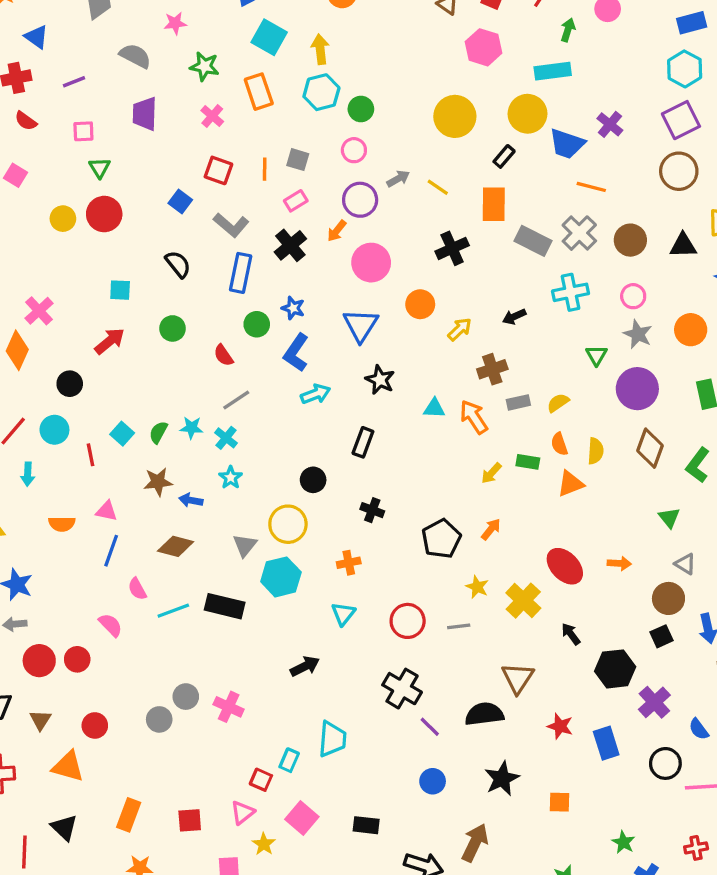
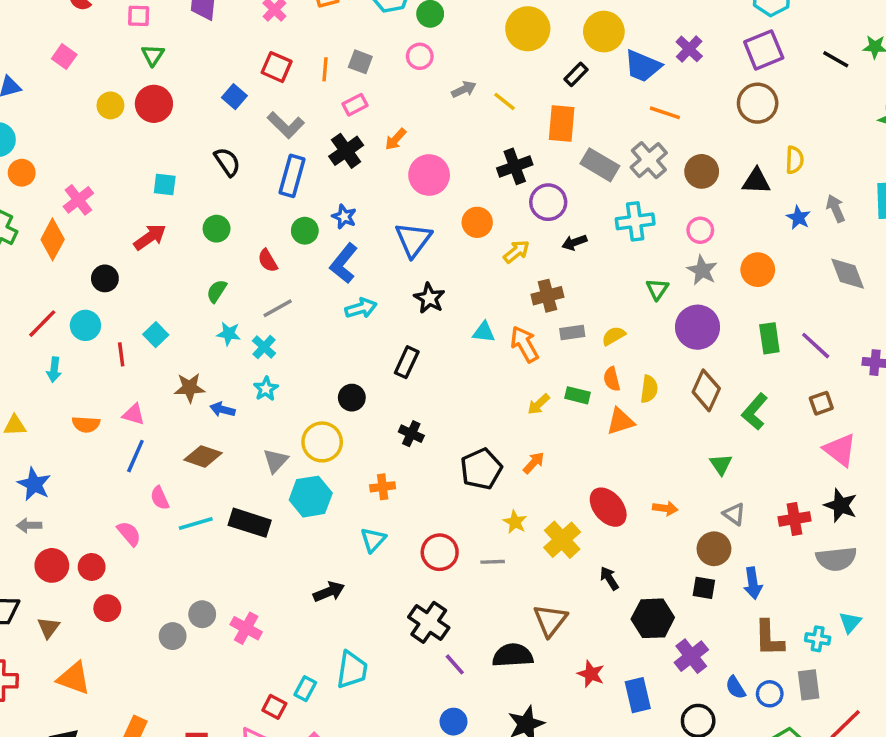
purple circle: (360, 200) -> (548, 202), moved
green semicircle: (158, 432) -> (217, 291), moved
black square: (662, 636) -> (704, 588), turned 30
red circle: (95, 725) -> (107, 608), moved

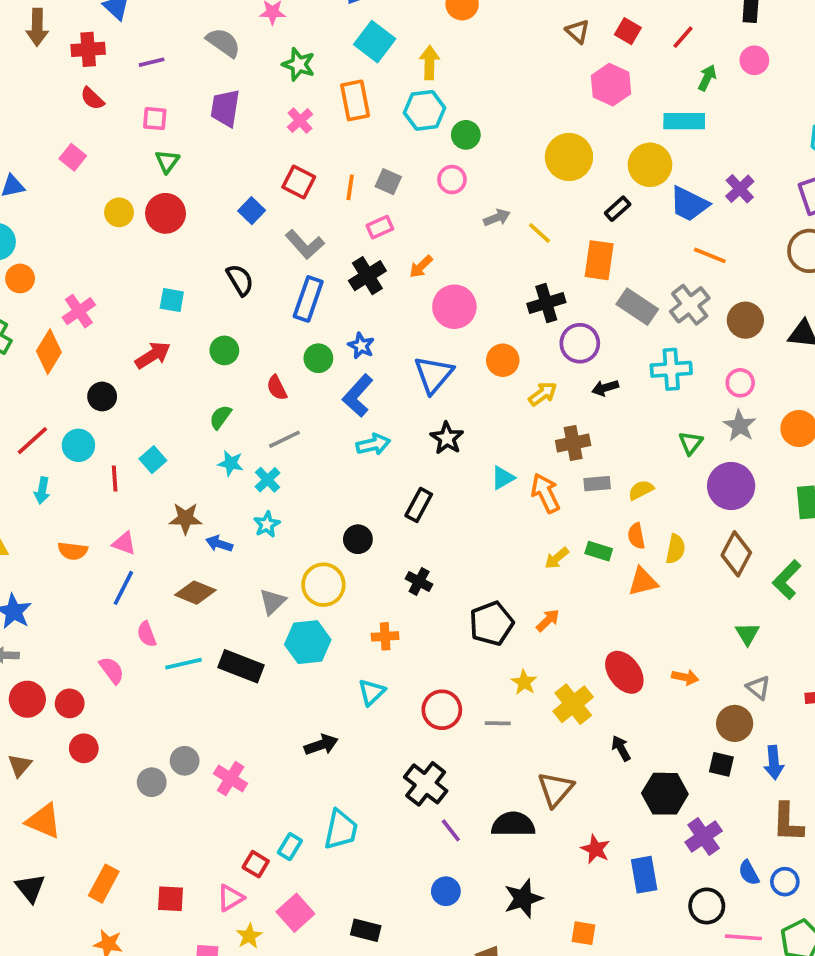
cyan triangle: (484, 332) -> (503, 478), turned -40

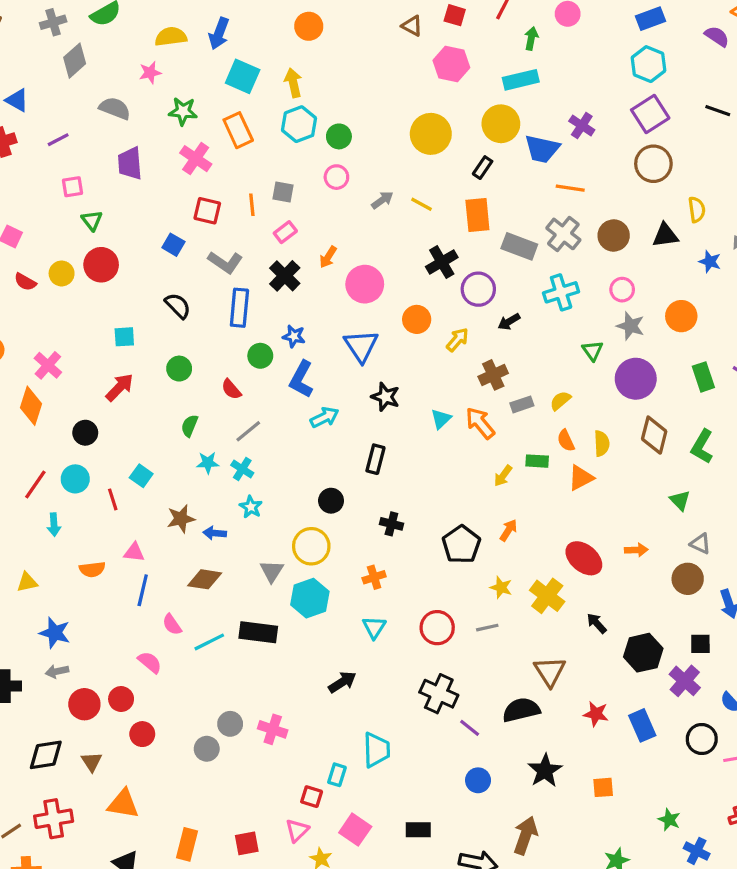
red semicircle: (92, 98) -> (25, 282), moved
pink cross: (300, 121) -> (196, 159), size x1.4
black square: (721, 764) -> (700, 644), moved

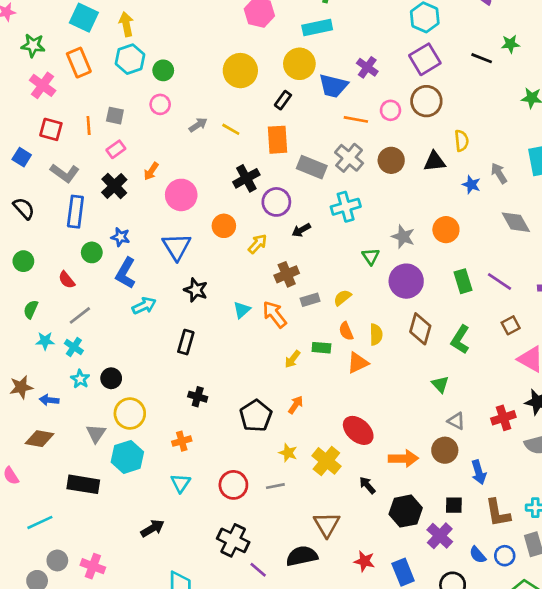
pink circle: (622, 290) -> (390, 110), moved
black circle: (331, 501) -> (111, 378), moved
orange arrow: (636, 550) -> (403, 458), moved, size x1.5
cyan line: (209, 642) -> (40, 522), moved

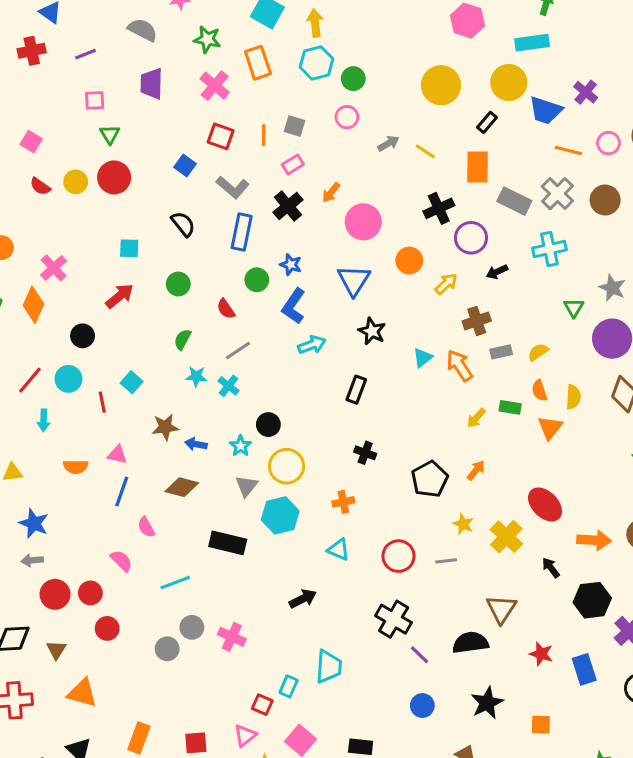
orange triangle: (358, 363) -> (550, 428), turned -30
cyan star: (80, 379) -> (241, 446), moved
cyan triangle: (181, 483) -> (338, 550), turned -45

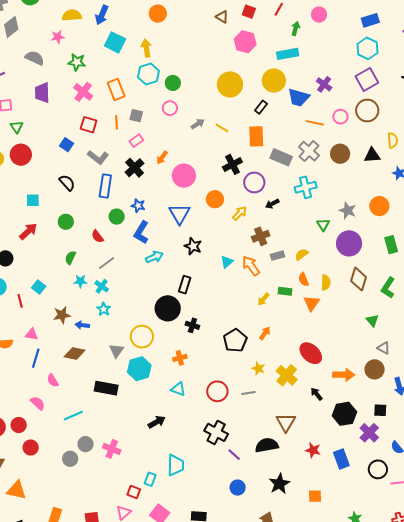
orange rectangle: (258, 63) -> (116, 89), moved
black circle: (268, 425) -> (168, 308), moved, size x1.6
cyan star: (241, 446) -> (104, 309), moved

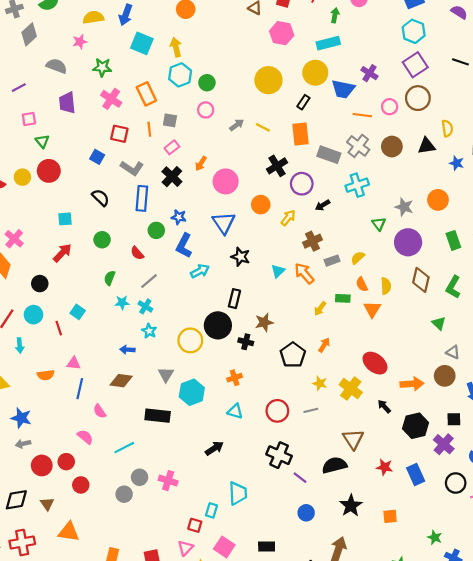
brown star: (62, 315) -> (264, 322), moved
yellow circle: (142, 337) -> (190, 340), moved

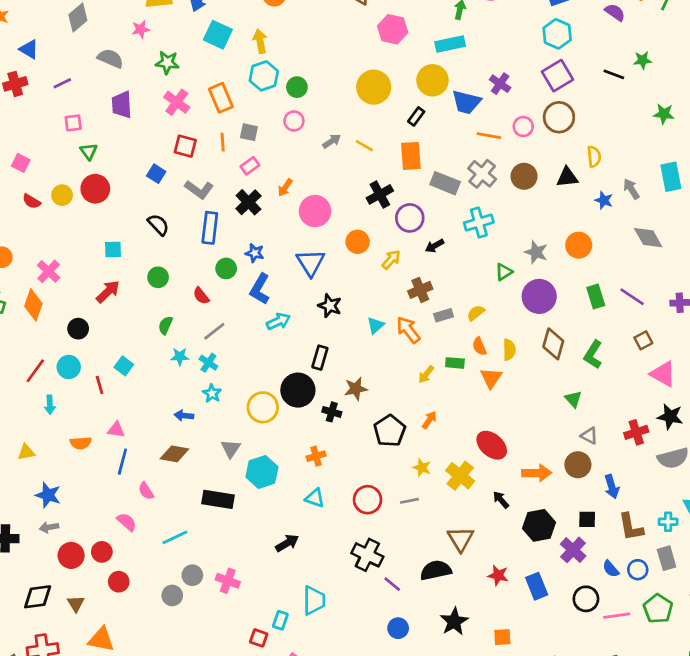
green triangle: (379, 224) -> (504, 272), turned 32

